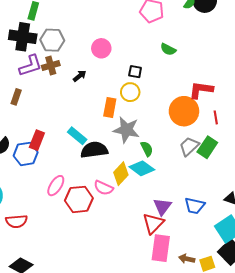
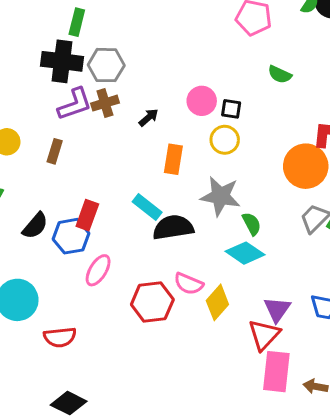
pink circle: (101, 48) -> (202, 101), moved
orange rectangle: (110, 107) -> (173, 159), moved
yellow diamond: (121, 174) -> (217, 302), moved
pink ellipse: (56, 186) -> (98, 270), moved

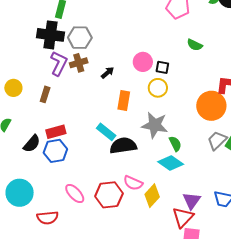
purple L-shape: (75, 104) -> (59, 63), turned -45
red rectangle: (87, 215) -> (56, 132), moved, turned 54
pink ellipse: (98, 270) -> (75, 194), moved, turned -75

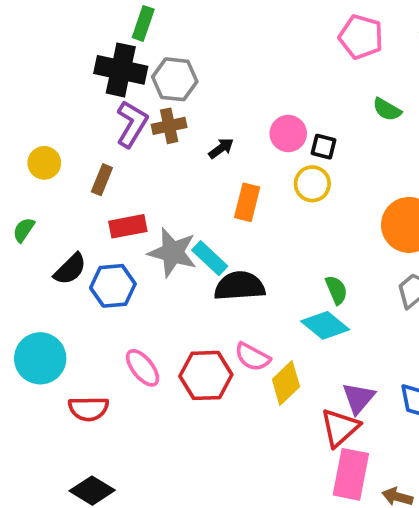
gray star: (155, 125) -> (173, 252), moved
red rectangle: (56, 132) -> (128, 226), moved

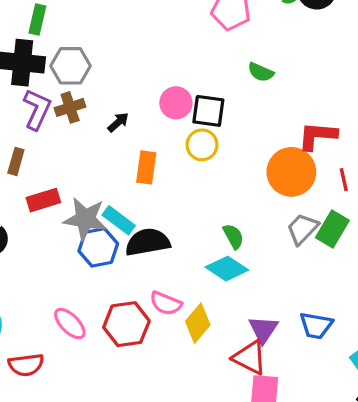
black square: (324, 147) -> (208, 111), size x1.5
blue hexagon: (113, 286) -> (98, 247), moved
red triangle: (340, 428) -> (250, 358), turned -45

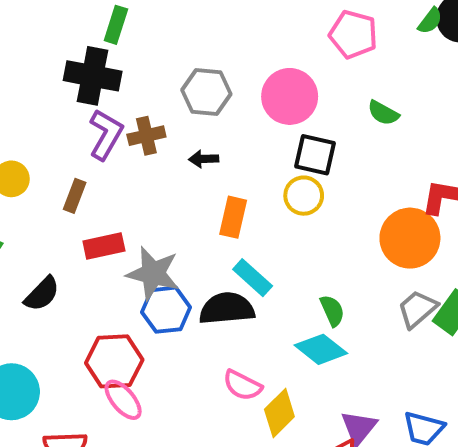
gray hexagon: (71, 66) -> (206, 92), moved
pink circle: (176, 103) -> (290, 96), moved, size x1.4
black arrow: (118, 122) -> (204, 159), turned -145
cyan rectangle: (119, 220) -> (253, 278), moved
red hexagon: (126, 324) -> (114, 361), moved

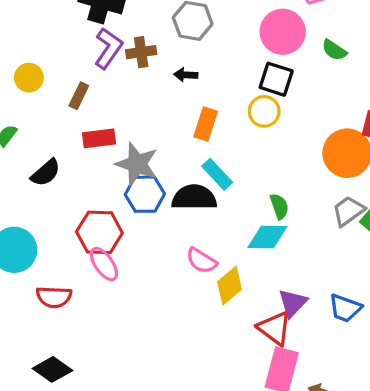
pink circle: (290, 96) -> (283, 32), moved
cyan diamond: (321, 349) -> (267, 237), turned -42

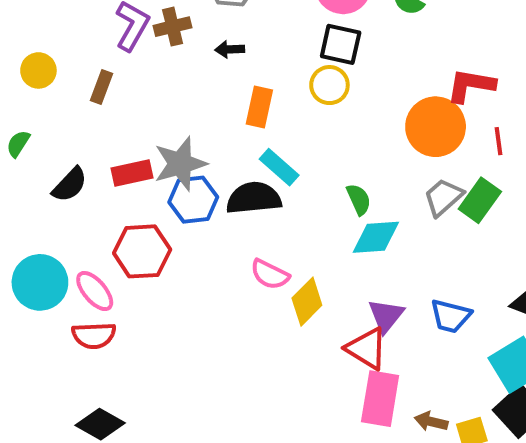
red rectangle: (99, 138) -> (132, 173), moved
gray star: (137, 164) -> (180, 164), turned -30
cyan diamond: (267, 237) -> (376, 237), moved
pink ellipse: (104, 264) -> (95, 291), moved

